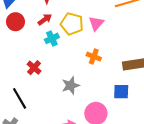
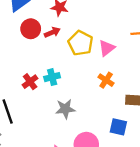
red circle: (15, 22) -> (31, 29), moved
cyan cross: (52, 38) -> (52, 77), moved
orange cross: (94, 57) -> (106, 80), moved

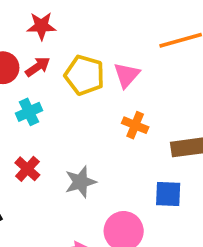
cyan cross: (52, 77) -> (29, 112), moved
red cross: (30, 82) -> (27, 169), moved

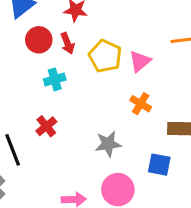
red arrow: (38, 67) -> (67, 43), turned 95
gray star: (80, 182) -> (108, 144), moved

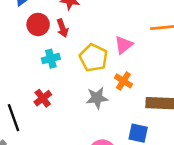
yellow pentagon: (105, 56) -> (93, 58), moved
gray star: (108, 144) -> (97, 98), moved

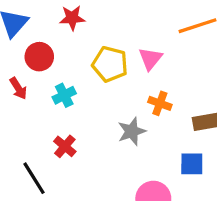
red arrow: (62, 28) -> (18, 88), moved
yellow pentagon: (93, 58) -> (110, 64), moved

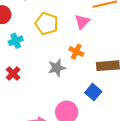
pink triangle: (150, 59) -> (82, 22), moved
blue square: (192, 164) -> (93, 92), turned 35

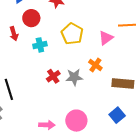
red cross: (13, 73) -> (53, 76), moved
blue square: (93, 92) -> (117, 115), moved

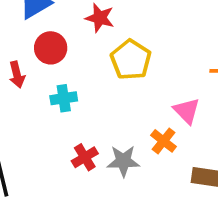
yellow pentagon: (72, 34) -> (131, 60), moved
pink triangle: (106, 38) -> (187, 111), moved, turned -42

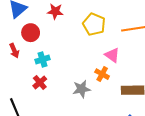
yellow pentagon: (131, 60) -> (94, 24), moved
red cross: (85, 157) -> (40, 82), moved

